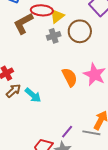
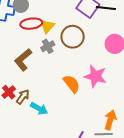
brown L-shape: (23, 23) -> (23, 60), moved
brown arrow: (13, 91) -> (23, 97), moved

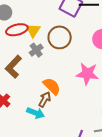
orange semicircle: (72, 84) -> (52, 86), moved
brown arrow: (23, 97) -> (45, 99), moved

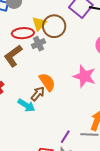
red ellipse: (17, 30) -> (23, 33), moved
brown circle: (60, 37) -> (54, 26), moved

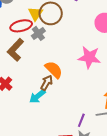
cyan arrow: (26, 105) -> (37, 96), turned 120

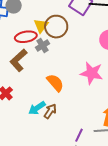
brown arrow: (47, 83) -> (50, 111), moved

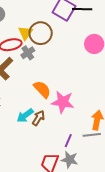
pink star: (92, 73) -> (63, 102), moved

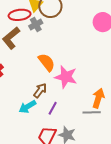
cyan arrow: (25, 116) -> (27, 107), moved
purple line: (68, 141) -> (53, 108), moved

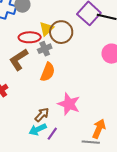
orange semicircle: (47, 62) -> (48, 72), moved, turned 54
cyan arrow: (27, 107) -> (38, 129), moved

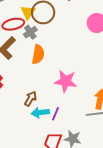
brown arrow: (42, 115) -> (30, 99), moved
cyan arrow: (38, 129) -> (40, 113), turned 30

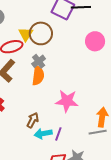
gray cross: (30, 32) -> (39, 61), moved

